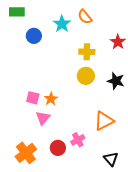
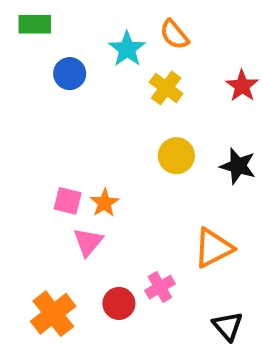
yellow cross: (87, 52) -> (166, 88), moved, turned 35

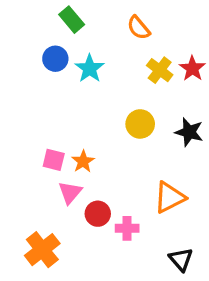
green rectangle: (35, 24) -> (72, 20), moved, turned 50
cyan star: (127, 49) -> (90, 68), moved
yellow cross: (166, 88) -> (160, 70), moved
pink cross: (160, 287) -> (127, 228), turned 30
red circle: (119, 303) -> (98, 214), moved

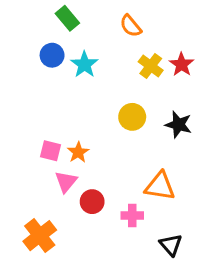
orange triangle: (170, 197) -> (160, 186), turned 36
pink cross: (127, 228) -> (132, 216), moved

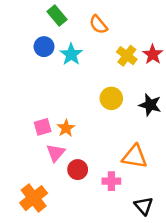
orange semicircle: (131, 26) -> (98, 25), moved
pink square: (50, 151) -> (43, 127), turned -30

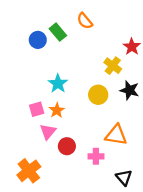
green rectangle: (57, 16) -> (58, 32), moved
cyan star: (71, 54) -> (58, 84), moved
yellow cross: (127, 56) -> (113, 66), moved
yellow circle: (111, 98) -> (98, 95), moved

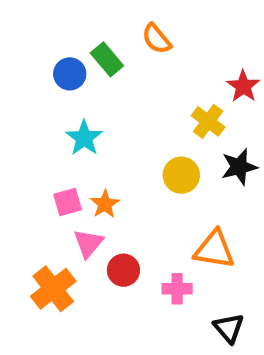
cyan star: (58, 84) -> (84, 138), moved
black star: (130, 90) -> (239, 167), turned -30
orange cross: (29, 171) -> (53, 289), moved

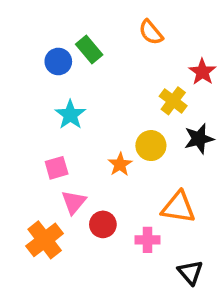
orange semicircle: (157, 39) -> (151, 32), moved
orange star: (105, 204) -> (120, 164), moved

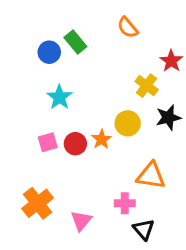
pink triangle: (74, 202) -> (81, 221), moved
red circle: (103, 224) -> (75, 144), moved
black triangle: (190, 272) -> (144, 229), moved

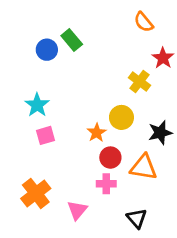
orange semicircle: (128, 27) -> (144, 22), moved
cyan star: (59, 97) -> (37, 105), moved
black star: (168, 118) -> (160, 133), moved
red circle: (75, 144) -> (110, 158), moved
pink cross: (125, 203) -> (106, 184), moved

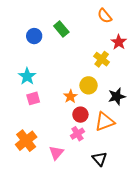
green rectangle: (72, 40) -> (61, 29), moved
orange triangle: (144, 167) -> (105, 122), turned -30
pink cross: (106, 184) -> (77, 134), turned -32

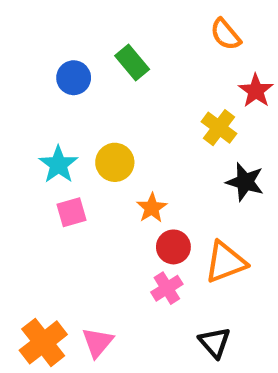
yellow circle: (89, 85) -> (115, 162), moved
black star: (117, 96) -> (245, 182), moved, turned 30
orange cross: (26, 141) -> (43, 342), moved
pink triangle: (56, 153) -> (97, 342), moved

